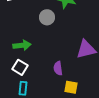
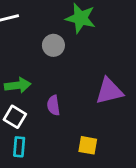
purple semicircle: (58, 68) -> (53, 105), moved

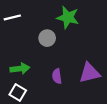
purple semicircle: (53, 105) -> (57, 76), moved

